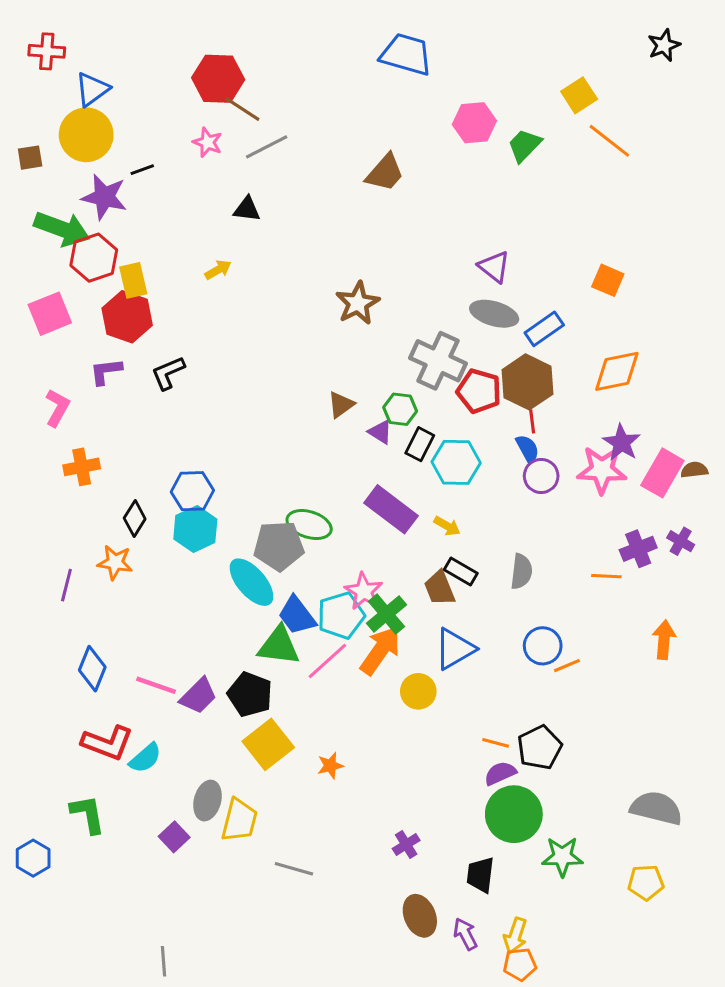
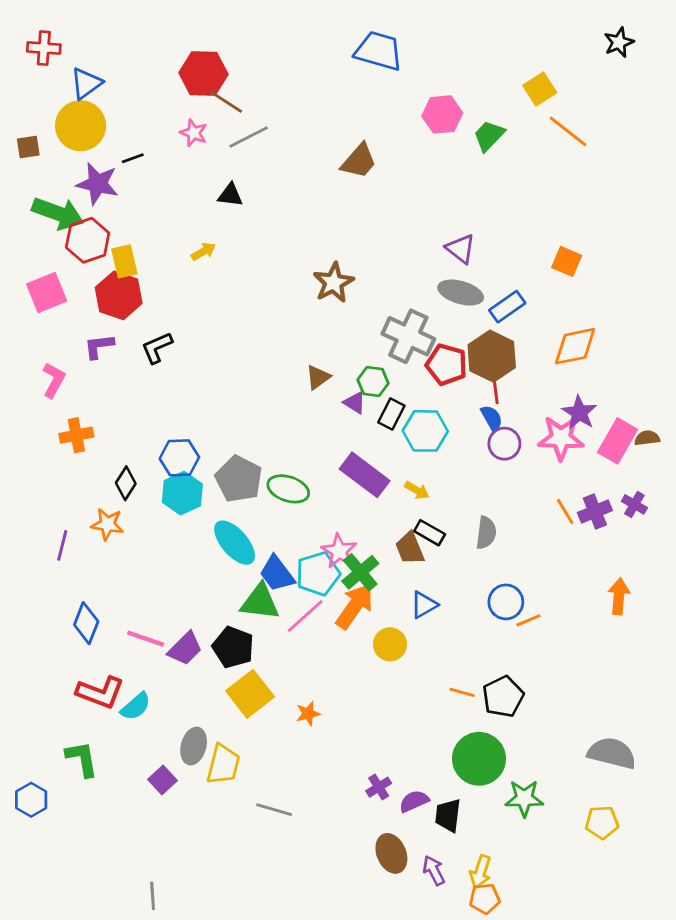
gray pentagon: (279, 546) -> (239, 479), moved, turned 30
orange line: (606, 576) -> (565, 512), moved, turned 56
blue triangle: (455, 649) -> (424, 605), size x0.7
purple semicircle: (500, 773) -> (414, 801), moved

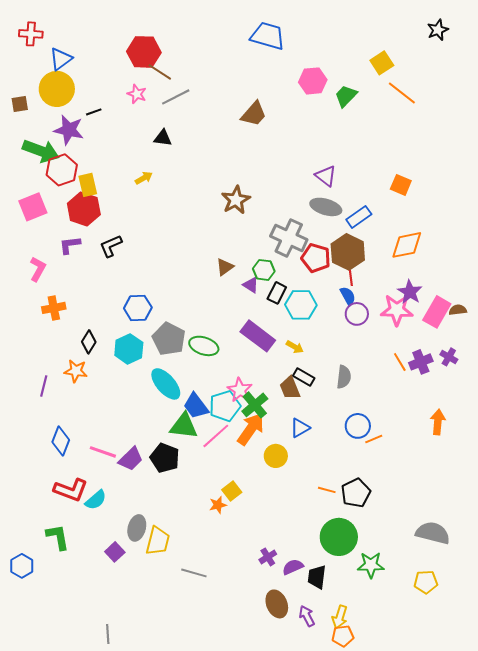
blue hexagon: (179, 458) -> (138, 308), moved
yellow square: (250, 694) -> (232, 491), moved, size x0.6

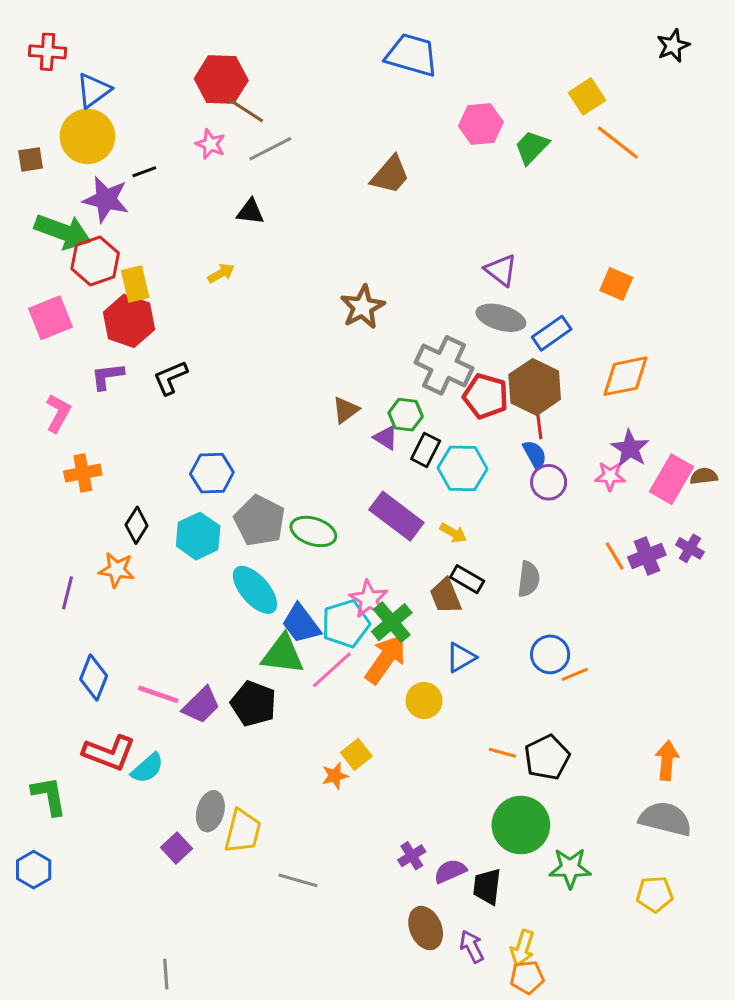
pink star: (397, 310) -> (610, 476), size x0.6
orange arrow: (438, 422) -> (667, 760), moved
green L-shape: (58, 537) -> (49, 796), moved

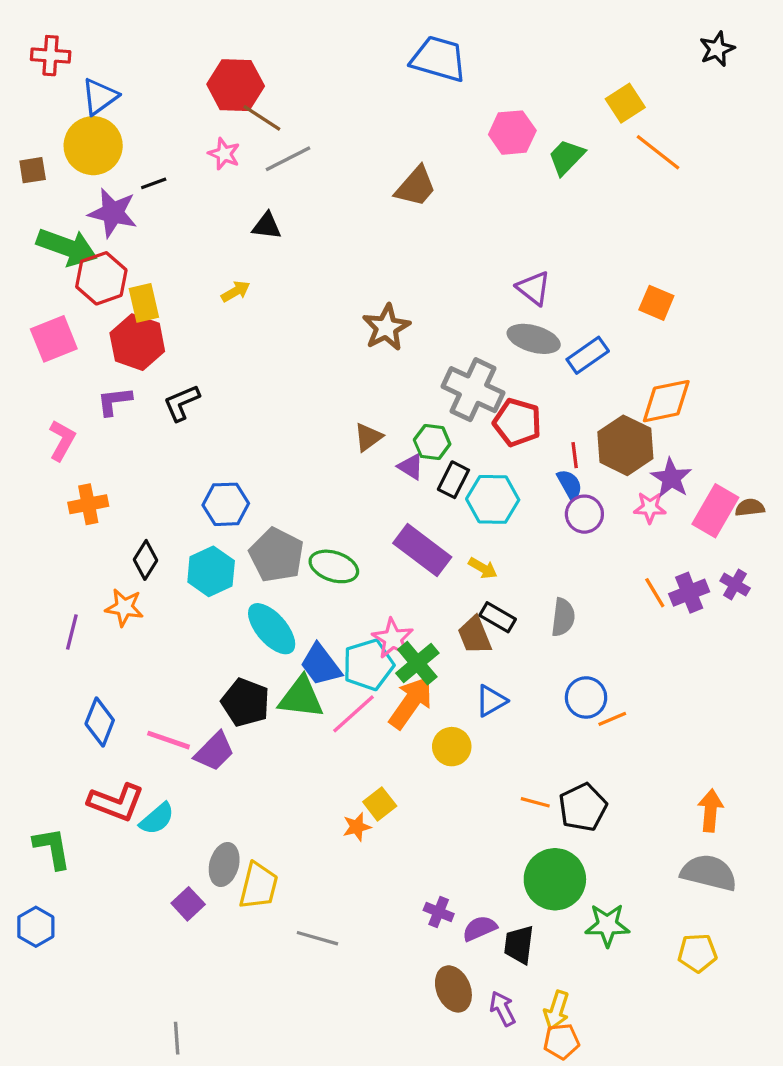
brown hexagon: (535, 387) -> (625, 445), moved
black pentagon: (253, 704) -> (245, 702), moved
purple cross: (412, 856) -> (439, 912), turned -36

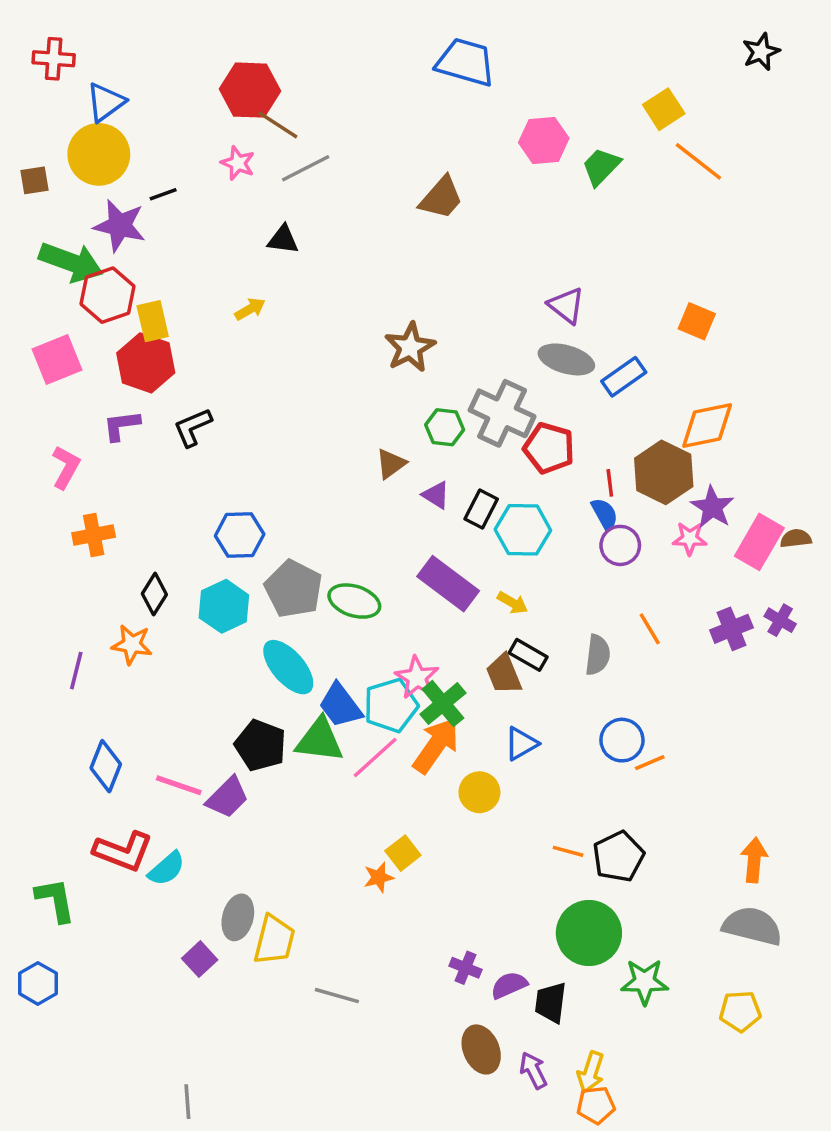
green hexagon: (432, 442) -> (445, 427), moved
orange line: (655, 593) -> (650, 629), moved

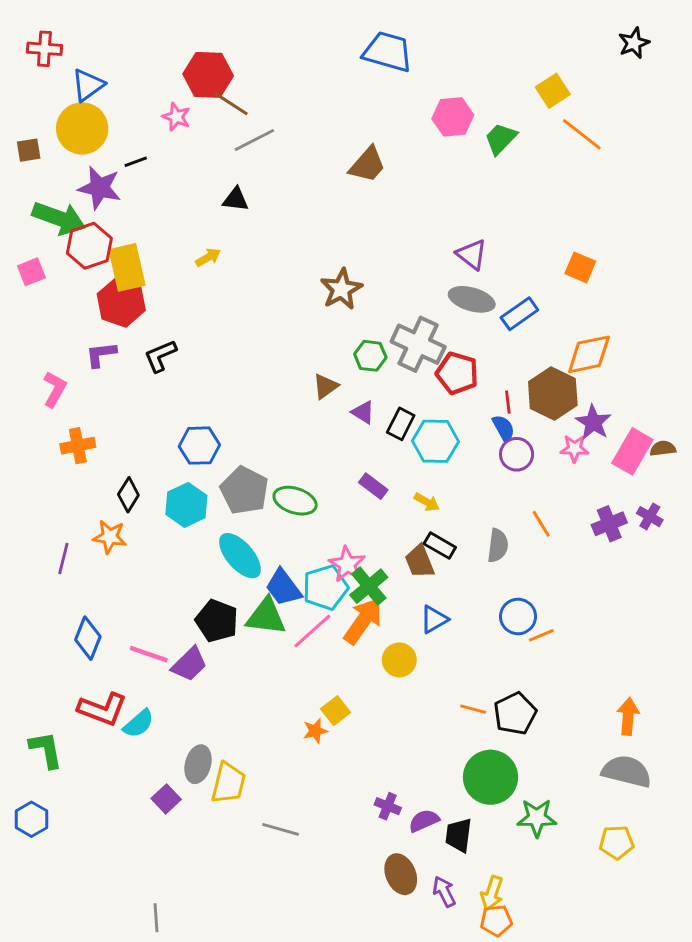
pink star: (238, 163) -> (176, 117), moved
yellow rectangle: (153, 321) -> (127, 267), size x1.4
pink square: (57, 359) -> (31, 272), moved, size x0.7
purple rectangle: (448, 584) -> (373, 486), size x0.6

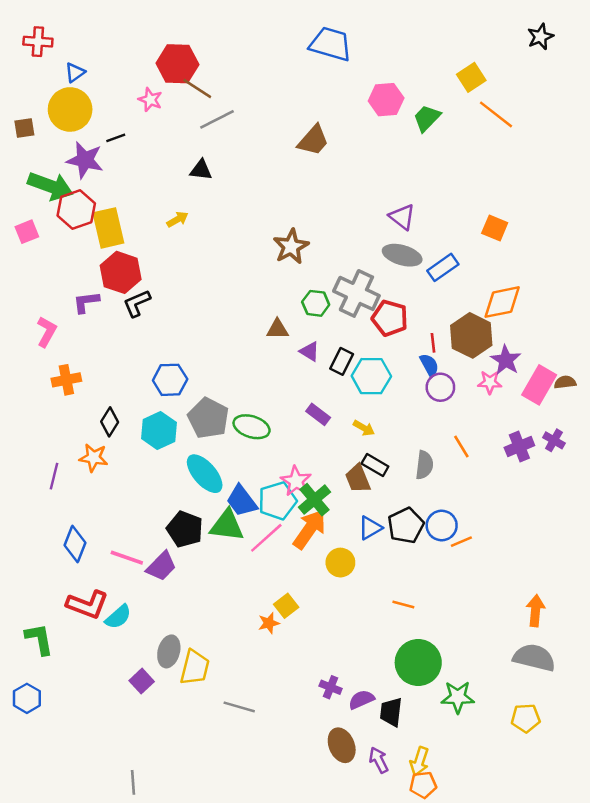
blue triangle: (88, 85) -> (75, 72), size x0.7
red hexagon: (121, 302) -> (121, 272), moved
brown triangle: (325, 386) -> (277, 329), turned 35
black pentagon: (515, 713) -> (406, 526), moved

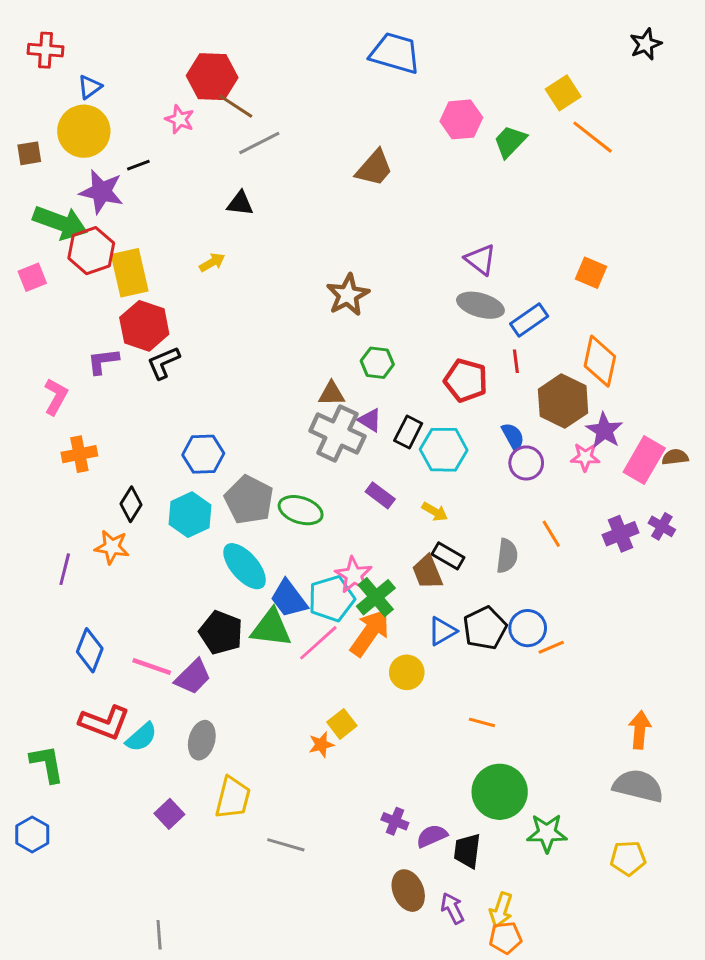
gray cross: (356, 293) -> (337, 433), moved
orange diamond: (502, 302) -> (600, 361), turned -66
red line: (433, 343) -> (516, 361), moved
gray ellipse: (169, 651) -> (202, 740), moved

